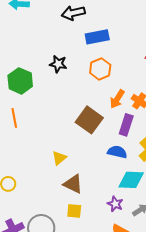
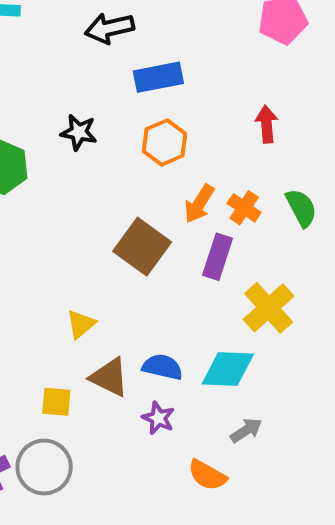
blue semicircle: (117, 152) -> (162, 367), moved
purple star: (115, 204) -> (158, 418), moved
yellow square: (74, 211) -> (56, 402), moved

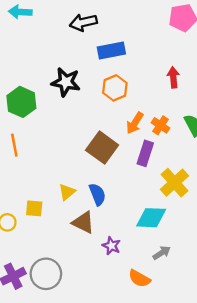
black star: (79, 132) -> (66, 82), size x1.4
blue semicircle: (162, 367) -> (97, 194), moved, turned 55
yellow square: (56, 402) -> (34, 208), moved

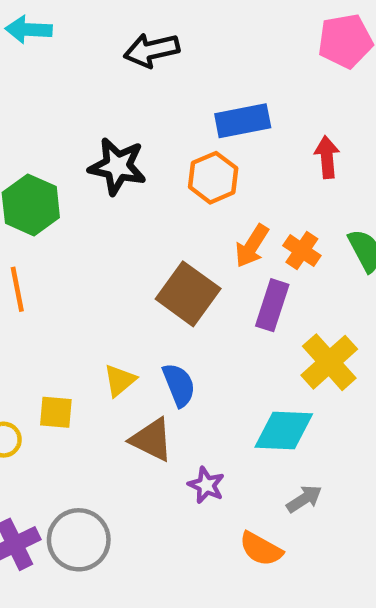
blue rectangle: (111, 50) -> (243, 121), moved

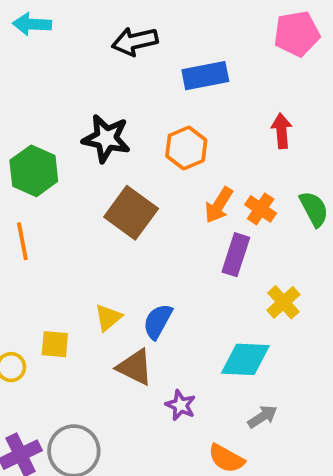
blue rectangle: (243, 121) -> (205, 76), moved
brown square: (188, 294) -> (131, 213), moved
yellow cross: (329, 362) -> (283, 302), size x0.7
blue semicircle: (179, 385) -> (158, 321), turned -129

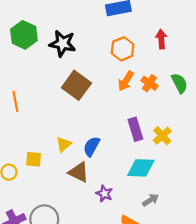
orange hexagon: (186, 148) -> (123, 49), moved
green hexagon: (34, 171) -> (24, 35), moved
purple rectangle: (236, 255) -> (135, 129), moved, turned -35

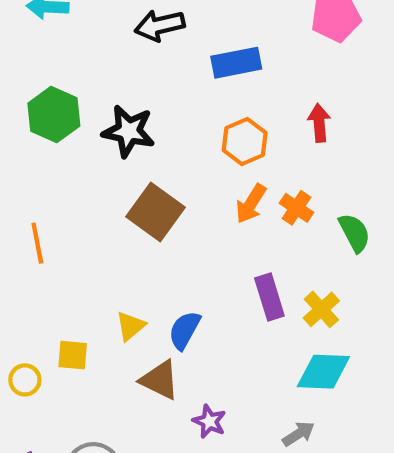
green semicircle: (179, 83) -> (354, 233), moved
cyan diamond: (141, 168) -> (323, 372), moved

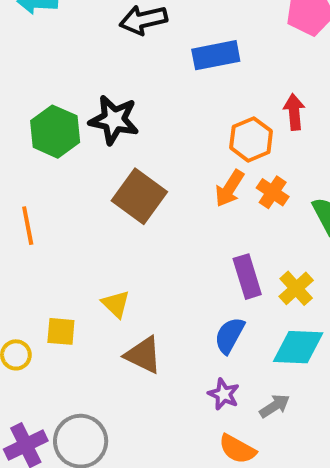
green hexagon: (54, 115) -> (55, 132), moved
orange hexagon: (245, 142) -> (251, 139), moved
yellow triangle: (131, 326) -> (116, 304), turned -36
blue semicircle: (184, 330) -> (230, 335), moved
purple star: (209, 421) -> (224, 394), moved

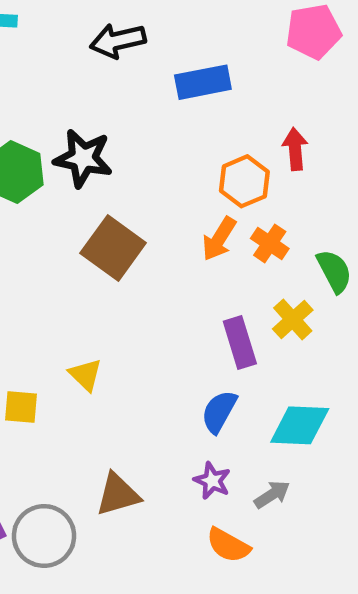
yellow cross: (296, 288) -> (293, 319), moved
brown triangle: (143, 355) -> (118, 495), moved, turned -42

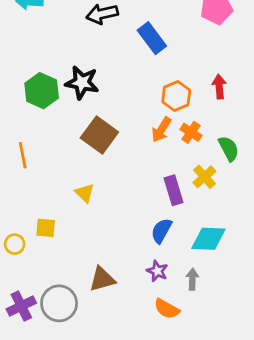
blue rectangle: (203, 82) -> (152, 38), turned 64
red arrow: (295, 149) -> (219, 87), moved
yellow triangle: (85, 375) -> (85, 193), moved
gray arrow: (272, 495) -> (192, 279), turned -55

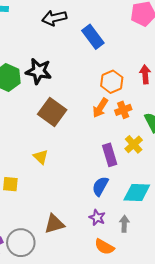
orange cross: (191, 132) -> (123, 110), turned 35

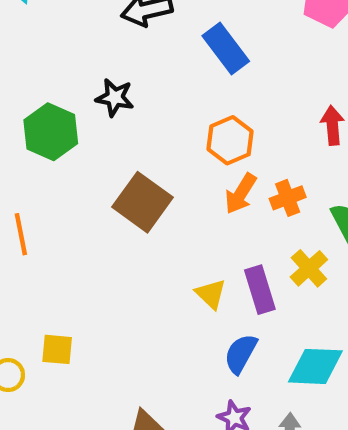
black star: (39, 71) -> (115, 98), moved, size x0.7
orange hexagon: (112, 82) -> (230, 140), moved
yellow triangle: (41, 157) -> (211, 294), moved

